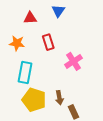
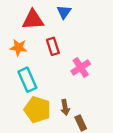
red triangle: (30, 18) -> (33, 20), size x1.5
cyan rectangle: (25, 72) -> (27, 80), turned -35

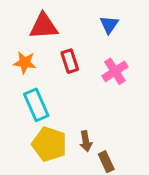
blue triangle: (64, 12) -> (109, 25), moved
pink cross: (81, 67) -> (115, 71), moved

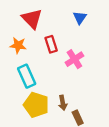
red triangle: (44, 26) -> (32, 19), turned 50
pink cross: (115, 71) -> (74, 59), moved

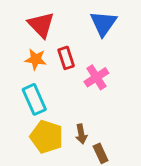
blue triangle: (80, 18) -> (103, 23), size x1.5
orange star: (18, 45) -> (36, 59), moved

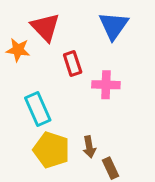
orange star: (36, 59) -> (18, 50), moved
pink cross: (96, 77) -> (106, 85), turned 35

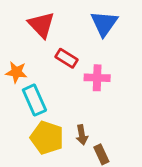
orange star: (18, 50) -> (16, 72), moved
red rectangle: (73, 64) -> (67, 58), turned -40

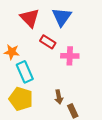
blue triangle: (104, 23) -> (62, 17), moved
yellow pentagon: (47, 138) -> (21, 99), moved

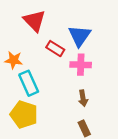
blue triangle: (62, 17) -> (80, 36), moved
brown arrow: (59, 97) -> (83, 98), moved

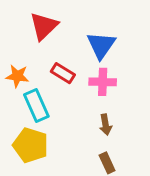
red triangle: (34, 21) -> (44, 26), turned 30
red rectangle: (55, 49) -> (63, 73), moved

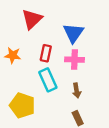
red rectangle: (63, 73) -> (46, 53), turned 70
cyan rectangle: (36, 105) -> (48, 80), moved

